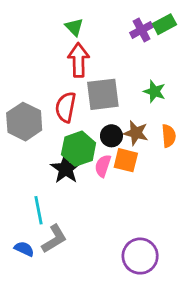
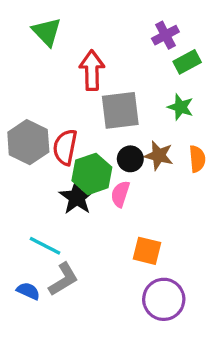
green rectangle: (164, 24) -> (187, 62), moved
green triangle: (74, 27) -> (47, 32), moved, size x1.4
red semicircle: (66, 107) -> (65, 147), moved
orange square: (126, 160) -> (147, 251), moved
cyan line: (38, 210) -> (45, 246), turned -52

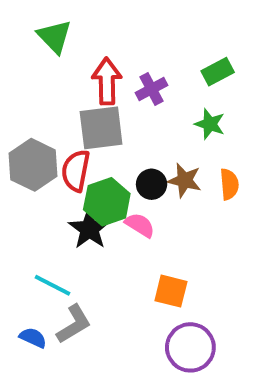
purple cross: (165, 35) -> (152, 89), moved
gray square: (120, 110) -> (101, 128), moved
pink semicircle: (120, 194) -> (140, 225), turned 104

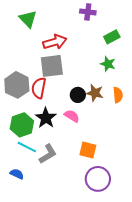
red arrow: (107, 81) -> (55, 42), turned 75
purple cross: (152, 89) -> (88, 12), moved, turned 35
green hexagon: (107, 202) -> (22, 125), moved
gray L-shape: (74, 324) -> (48, 154), moved

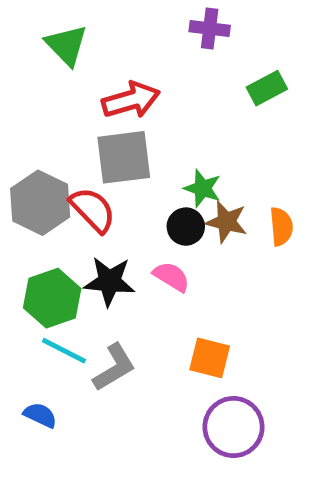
green star: (108, 64) -> (202, 188), moved
red semicircle: (39, 88) -> (93, 210), turned 125
black star: (46, 118) -> (109, 281), turned -30

